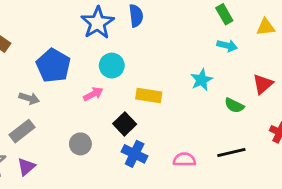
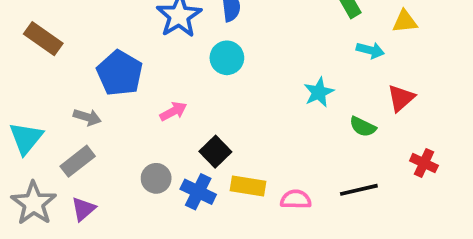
cyan arrow: (227, 46) -> (370, 50), moved
cyan circle: (112, 66) -> (227, 58), moved
yellow rectangle: (149, 95) -> (248, 186), moved
blue cross: (135, 154) -> (198, 192), moved

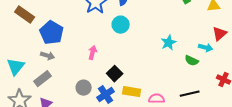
cyan arrow: (370, 50) -> (206, 48), moved
blue pentagon: (120, 73) -> (52, 33), moved
red triangle: (401, 98) -> (220, 34), moved
pink arrow: (173, 111) -> (93, 53), turned -48
blue cross: (198, 192) -> (106, 95), turned 30

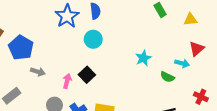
pink arrow: (93, 53) -> (67, 81), moved
gray arrow: (48, 56) -> (38, 72), moved
black square: (115, 74) -> (87, 75), moved

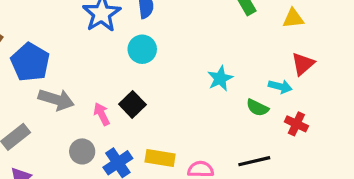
gray arrow: (38, 72) -> (56, 100), size x1.5
pink arrow: (67, 81) -> (102, 114), turned -40
red cross: (201, 97) -> (296, 124), moved

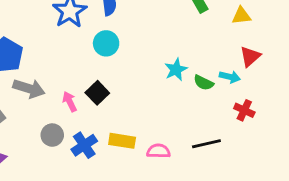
green semicircle: (257, 108) -> (204, 83), moved

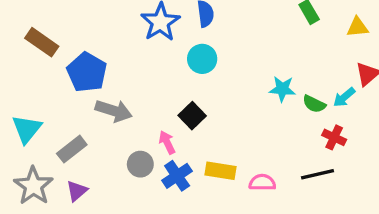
cyan star: (176, 70) -> (282, 89), turned 30
cyan arrow: (230, 77) -> (344, 97), turned 126
pink arrow: (70, 102) -> (167, 142), moved
red cross: (244, 110) -> (334, 137), moved

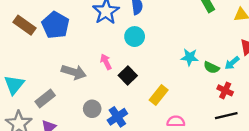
blue pentagon: (87, 72) -> (55, 25), moved
pink arrow: (167, 142) -> (106, 62), moved
yellow rectangle: (221, 171) -> (159, 95), moved, turned -60
black line: (317, 174) -> (226, 116), moved

